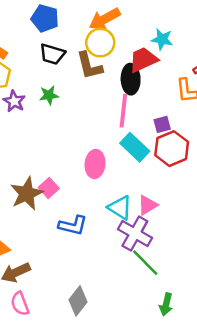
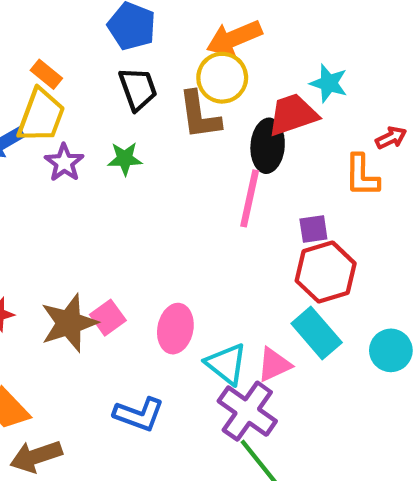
black trapezoid: (52, 54) -> (138, 89), turned -132
cyan rectangle: (135, 147) -> (317, 333), moved
pink ellipse: (95, 164) -> (175, 329), moved
blue L-shape: (73, 225) -> (139, 414), moved

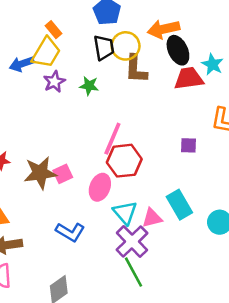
yellow circle: (222, 78) -> (126, 46), moved
black ellipse: (268, 146) -> (178, 50), moved, turned -40
pink line: (250, 198) -> (112, 139), moved
red hexagon: (326, 272) -> (124, 161), moved

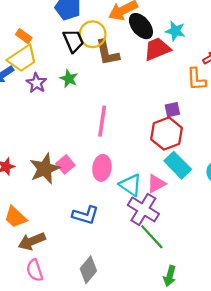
yellow trapezoid: (46, 53) -> (22, 59), turned 40
green star: (89, 86) -> (69, 79), turned 30
red hexagon: (124, 161) -> (166, 134), moved

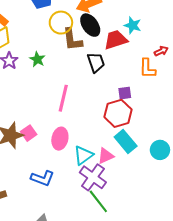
black ellipse: (141, 26) -> (90, 25), moved
black trapezoid: (73, 41) -> (96, 62), moved
cyan triangle: (131, 185) -> (83, 155), turned 45

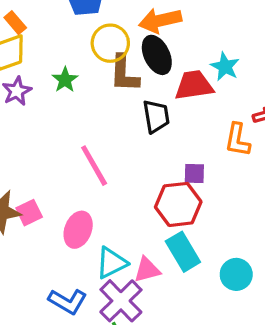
green star: (37, 59) -> (65, 80), moved
pink line: (63, 98) -> (94, 166), turned -52
blue L-shape: (42, 178) -> (68, 301), moved

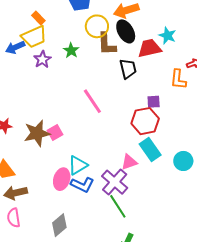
pink ellipse: (78, 230) -> (62, 179), moved
cyan triangle: (112, 263) -> (78, 165), moved

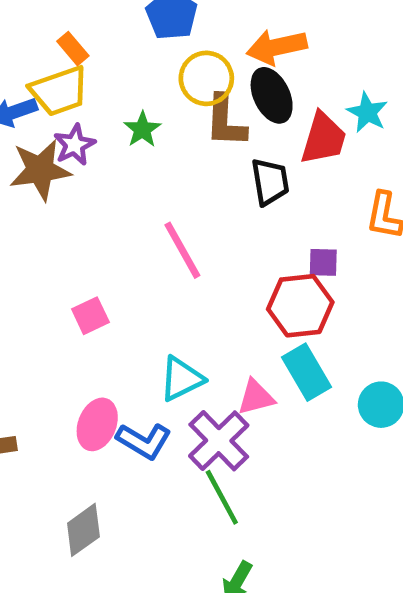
red trapezoid: (149, 48) -> (324, 138), turned 115
brown star: (37, 133) -> (40, 170), moved
cyan triangle: (78, 165) -> (181, 379), moved

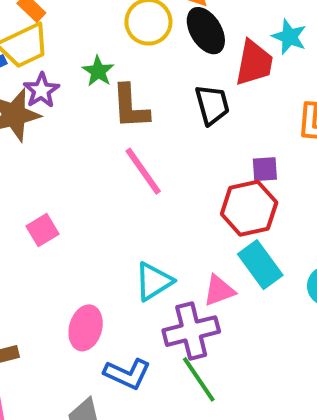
brown L-shape: (226, 121) -> (130, 107), moved
pink square: (90, 316) -> (43, 230), moved
blue L-shape: (144, 441) -> (127, 374), moved
purple cross: (219, 441) -> (191, 331), turned 36

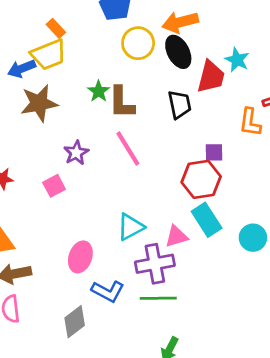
green star: (98, 71) -> (99, 91), moved
purple star: (41, 90) -> (76, 153), moved
green line: (199, 379) -> (158, 298), turned -60

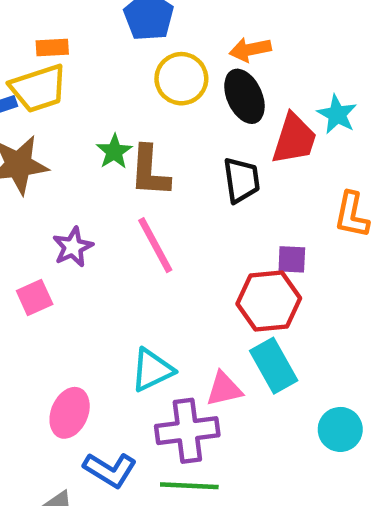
orange arrow: (180, 22) -> (250, 49), size x0.7
orange rectangle: (56, 28) -> (52, 47), turned -54
cyan circle: (253, 238) -> (340, 429), moved

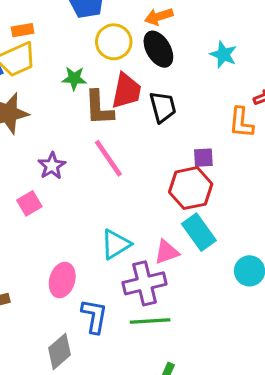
red trapezoid: (294, 139) -> (126, 91), moved
green star: (114, 152) -> (74, 78), moved, turned -30
blue L-shape: (110, 470) -> (94, 316), turned -105

